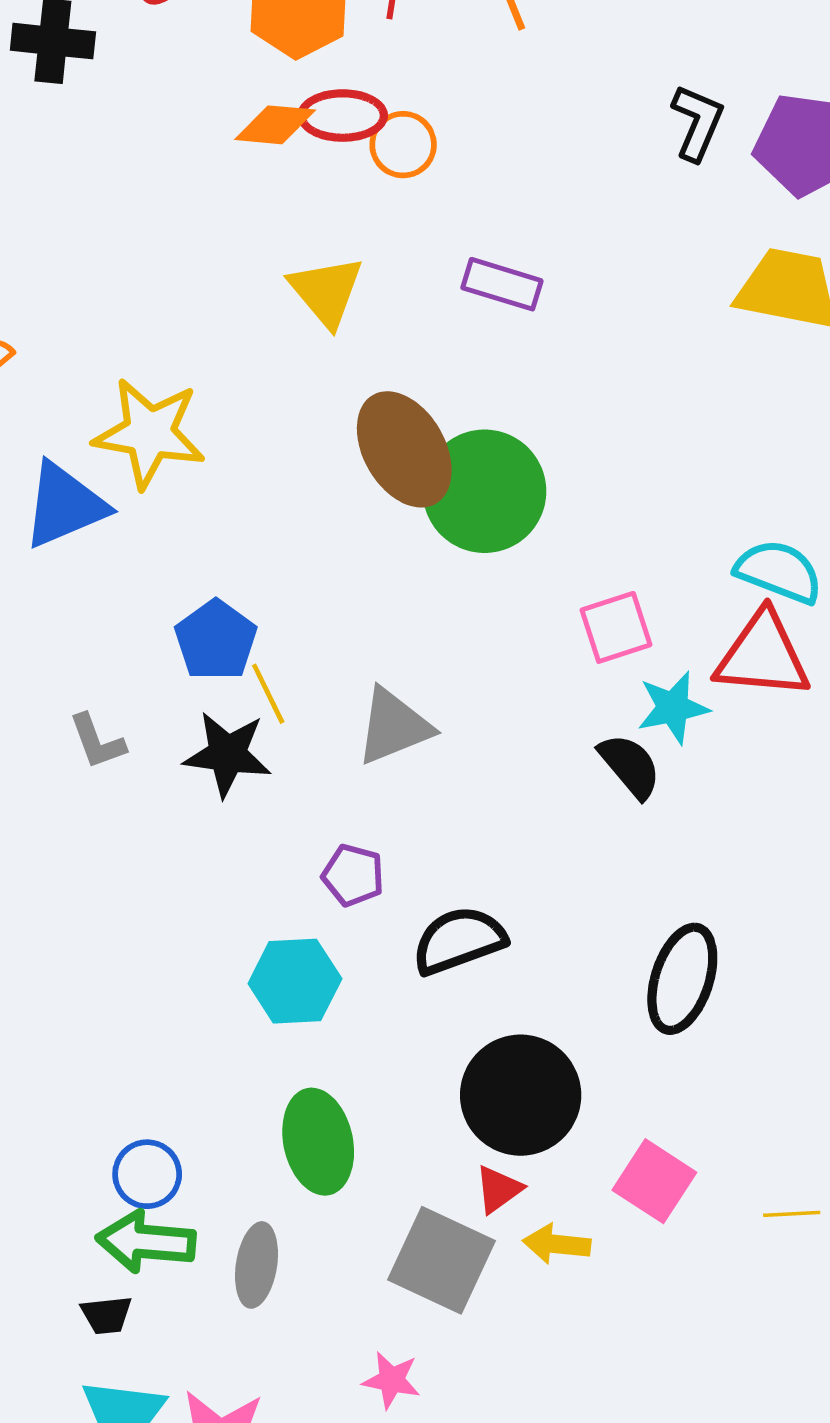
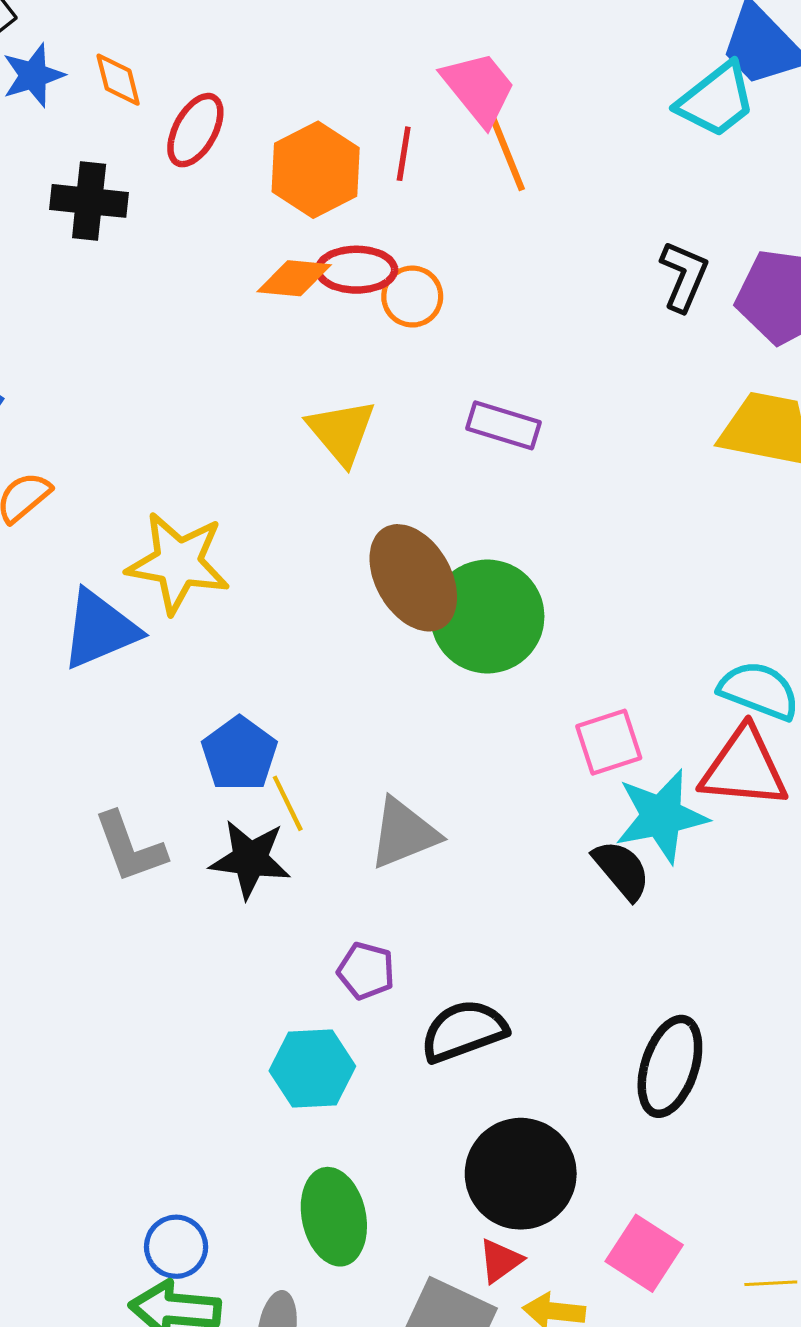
cyan star: (673, 708) -> (661, 816), size x1.4
gray L-shape: (97, 741) -> (130, 847), size x1.4

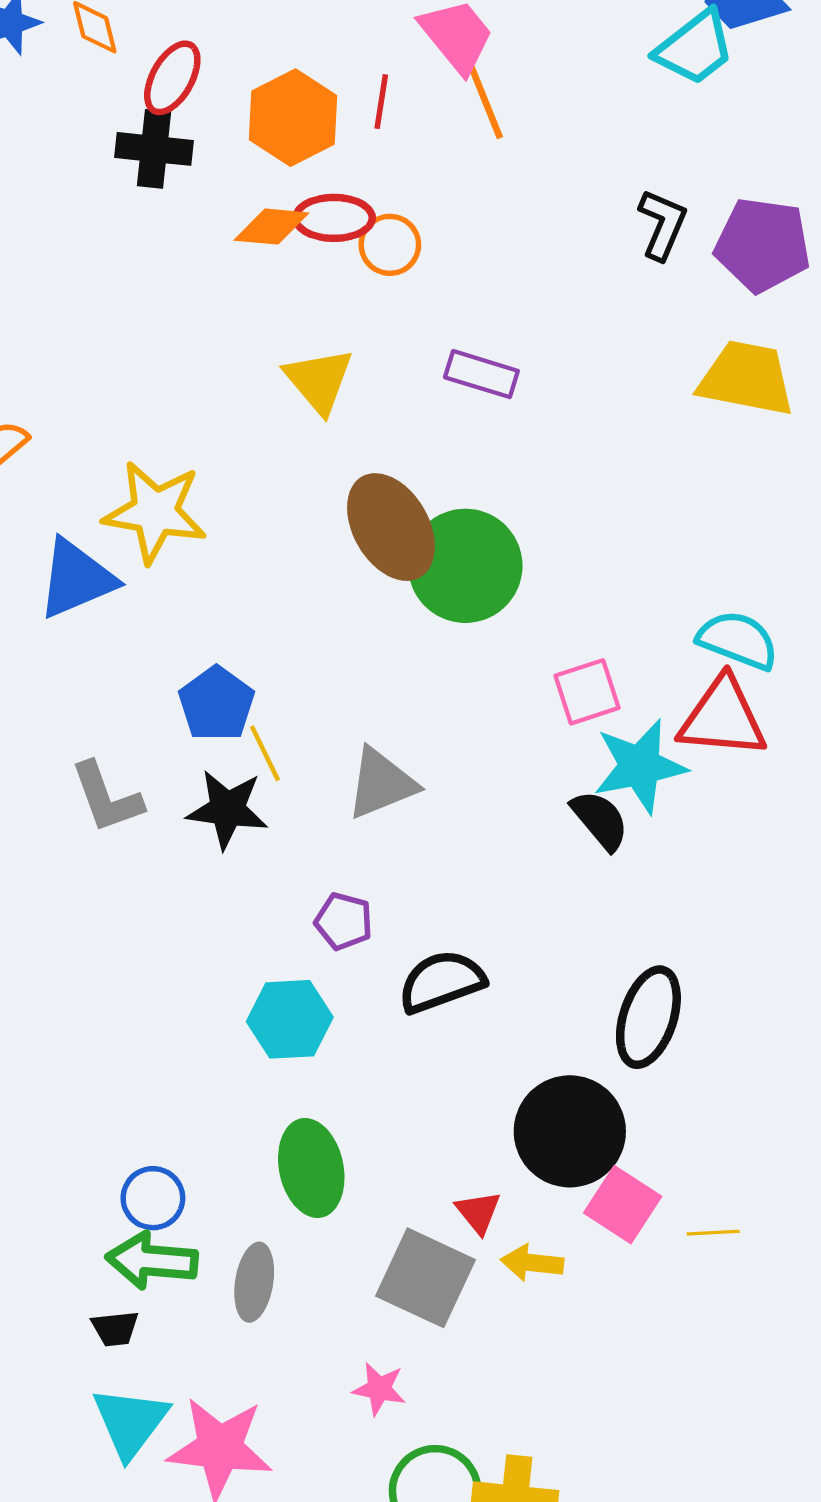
black cross: (89, 201) -> (154, 149), moved
black circle: (521, 1174) -> (570, 1131), moved
red triangle: (500, 1261) -> (478, 1212), turned -33
yellow line: (771, 1283) -> (713, 1233), moved

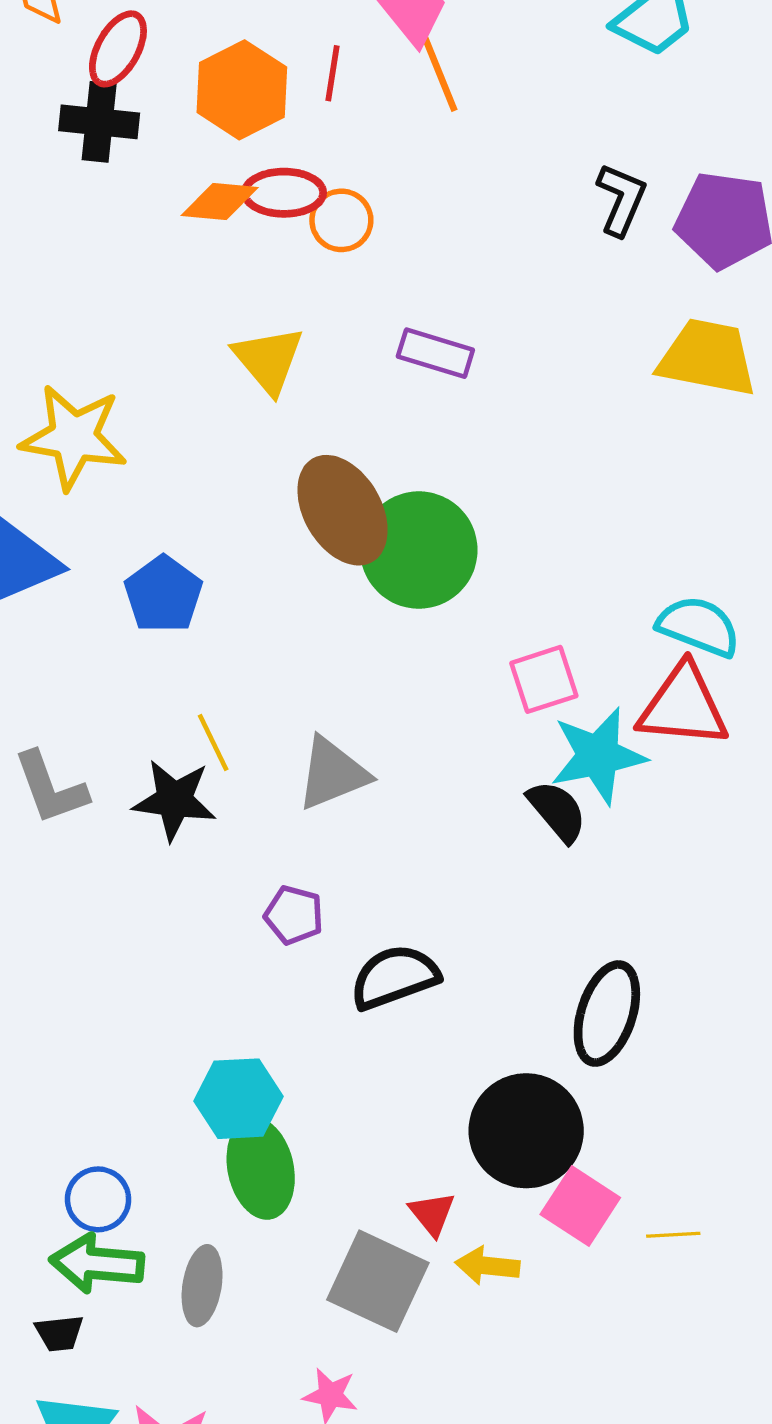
yellow star: (155, 512) -> (74, 437), moved
blue pentagon: (216, 704) -> (163, 594), moved
cyan hexagon: (290, 1019) -> (239, 1099), moved

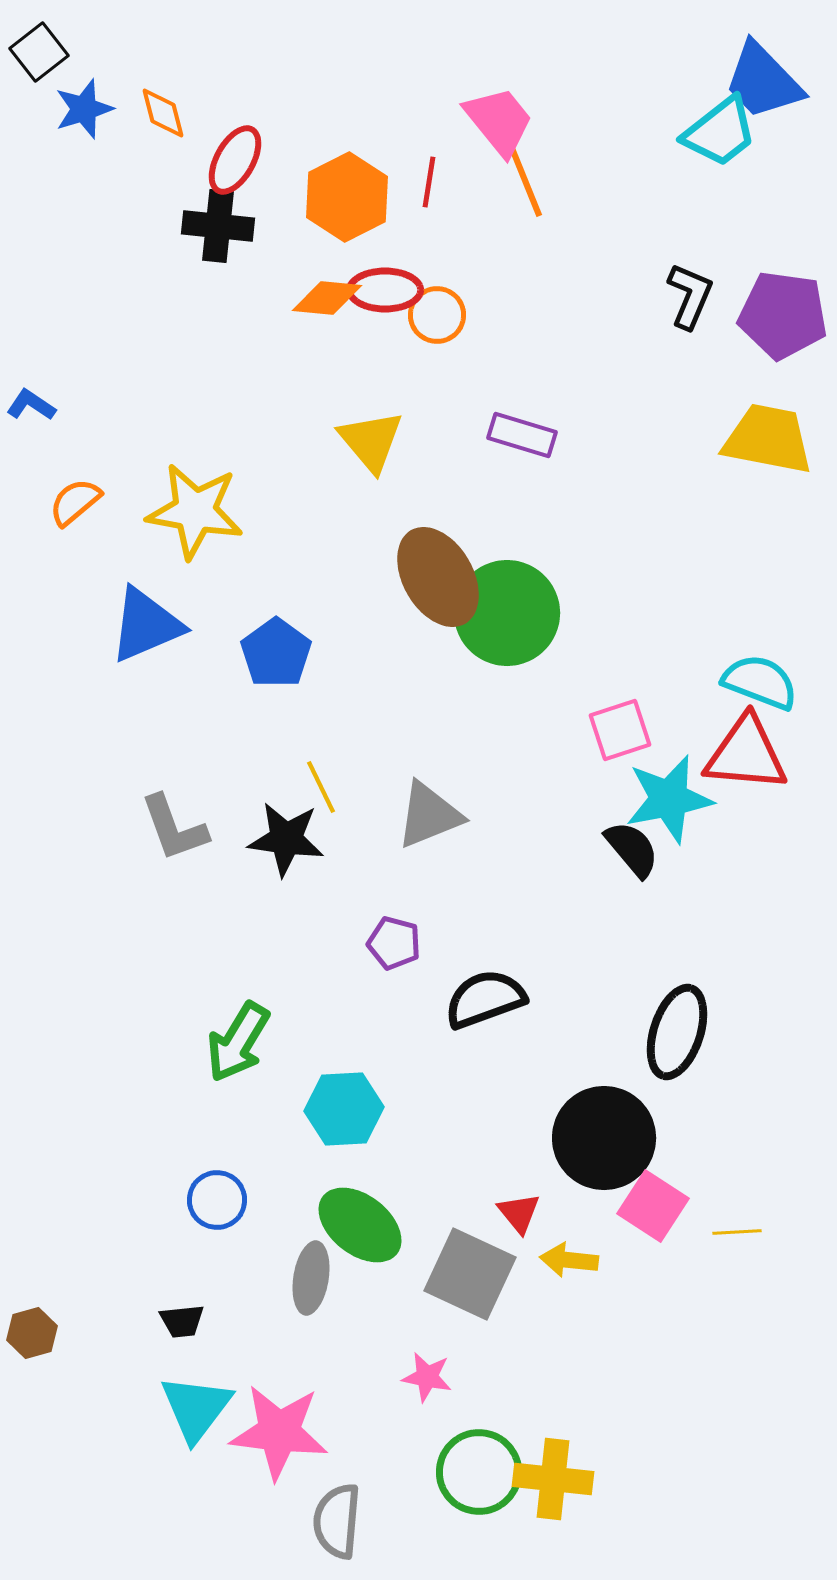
green ellipse: (261, 1168) -> (360, 1225), moved, turned -40
green arrow: (97, 1264) -> (238, 1042), moved, turned -64

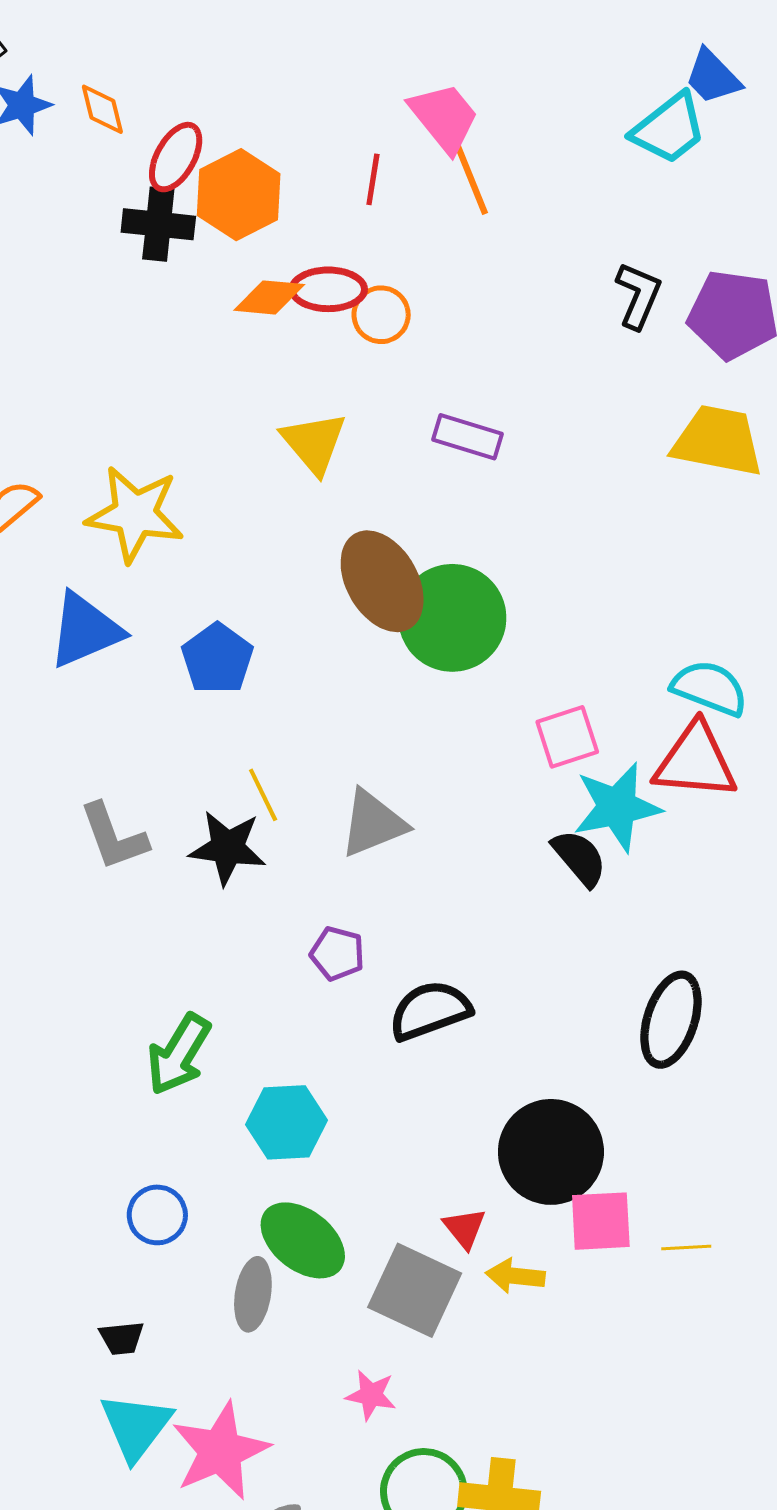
blue trapezoid: (763, 81) -> (713, 77), size x0.7
orange hexagon: (347, 197) -> (239, 195), moved
black ellipse: (677, 1032) -> (671, 1020), moved
pink square: (653, 1206) -> (601, 1221), turned -36
pink star: (279, 1432) -> (220, 1451), turned -30

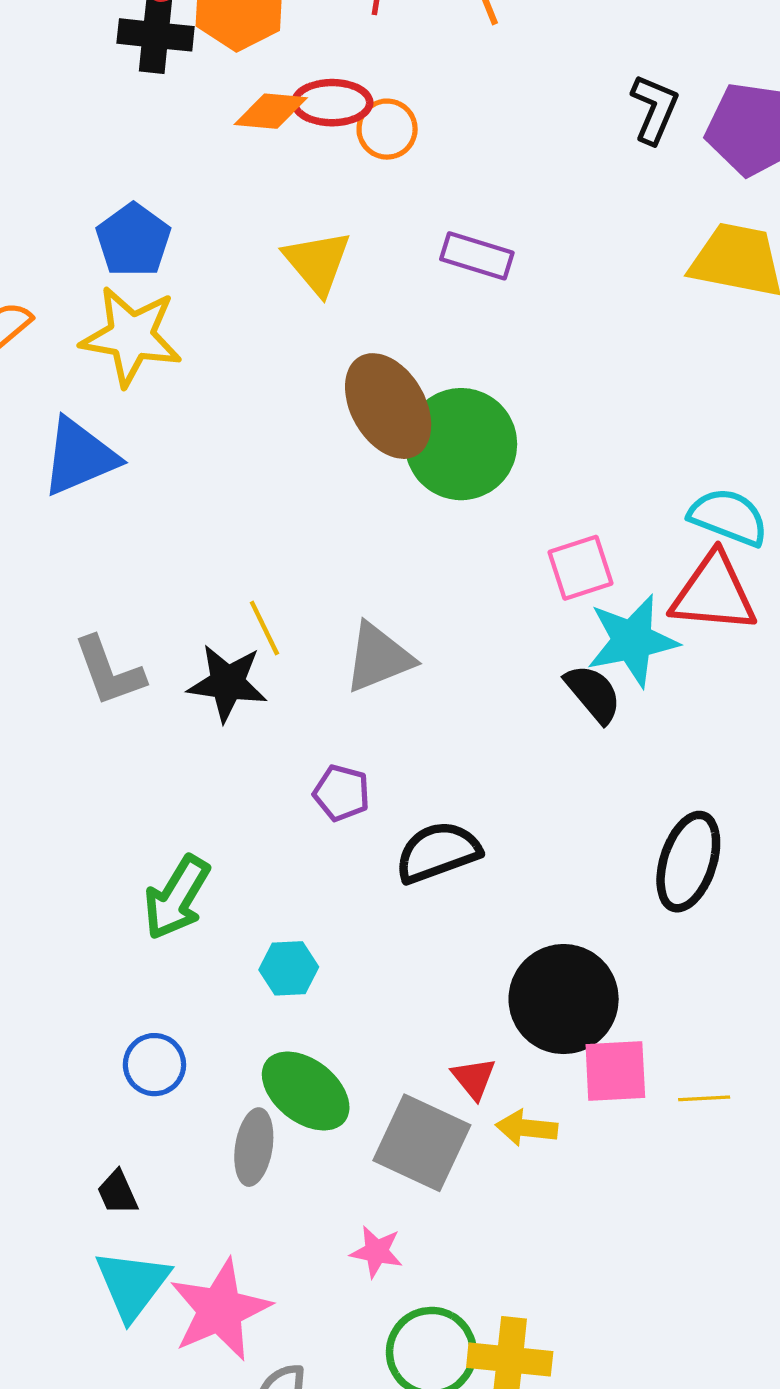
blue pentagon: (217, 659) -> (133, 240), moved
cyan hexagon: (286, 1122) -> (289, 968), size x0.7
black trapezoid: (122, 1338) -> (117, 1192), turned 72

